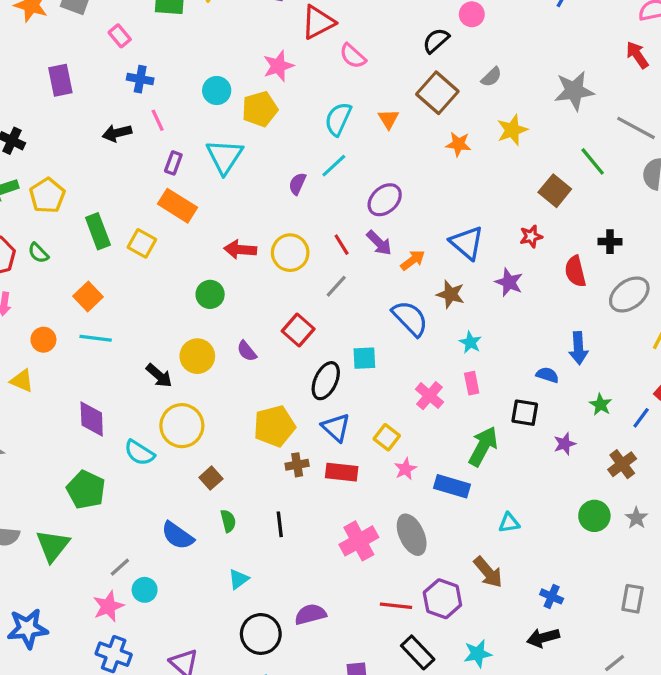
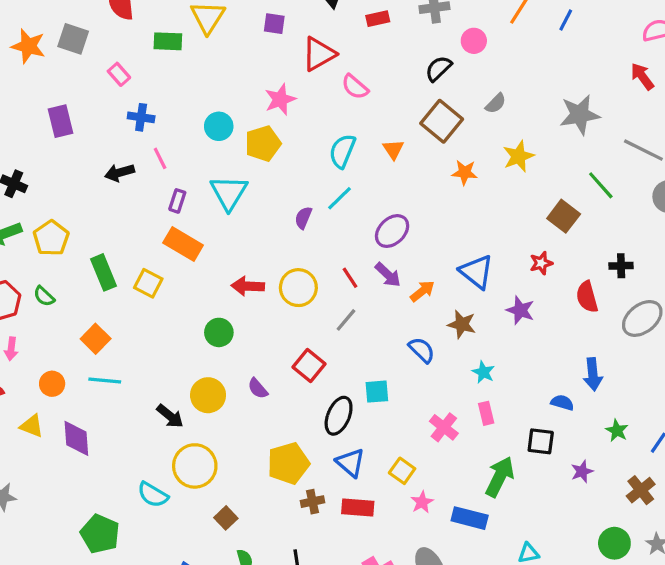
blue semicircle: (410, 318) -> (422, 350), size x0.7
purple diamond: (92, 419) -> (76, 438), moved

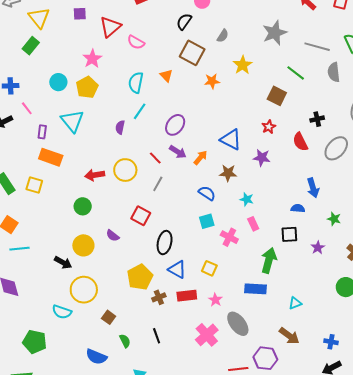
green rectangle: (168, 41) -> (31, 46), moved, turned -42
cyan square: (377, 392) -> (207, 221), moved
pink star: (422, 502) -> (215, 300), moved

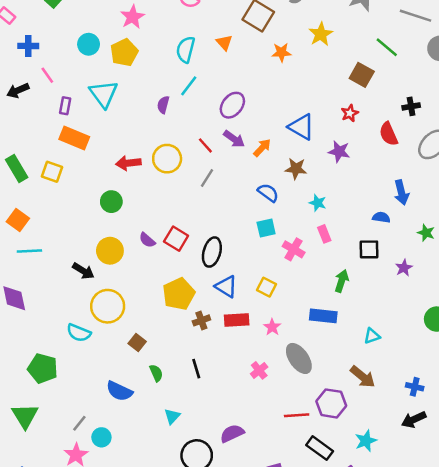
red square: (141, 216) -> (176, 239), moved
green arrow: (269, 260) -> (342, 281), size x0.7
pink cross: (207, 335) -> (259, 370), size x0.6

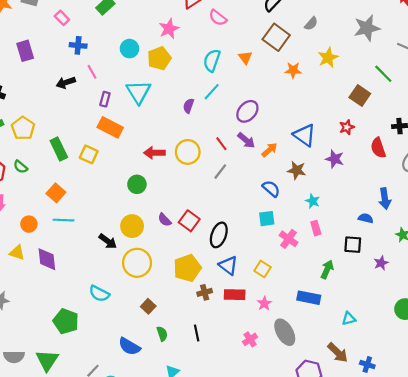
yellow circle: (108, 306) -> (137, 263), moved
blue cross: (415, 387) -> (367, 365), moved

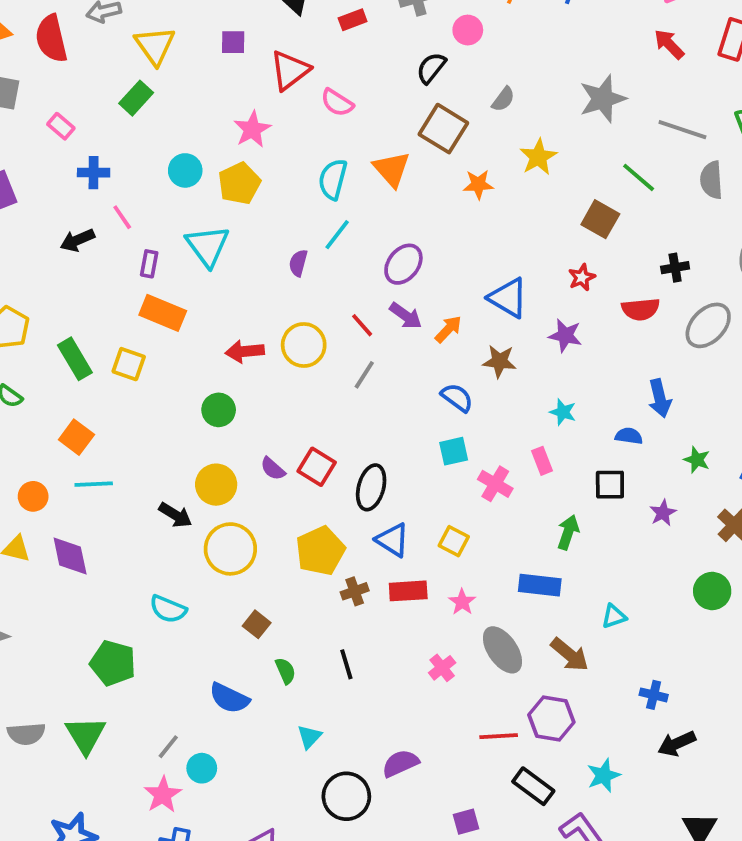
orange triangle: (245, 58) -> (392, 169), size x1.5
red semicircle: (378, 148) -> (641, 309), turned -72
cyan star: (313, 201) -> (563, 412), moved
brown arrow: (338, 353) -> (570, 655), moved

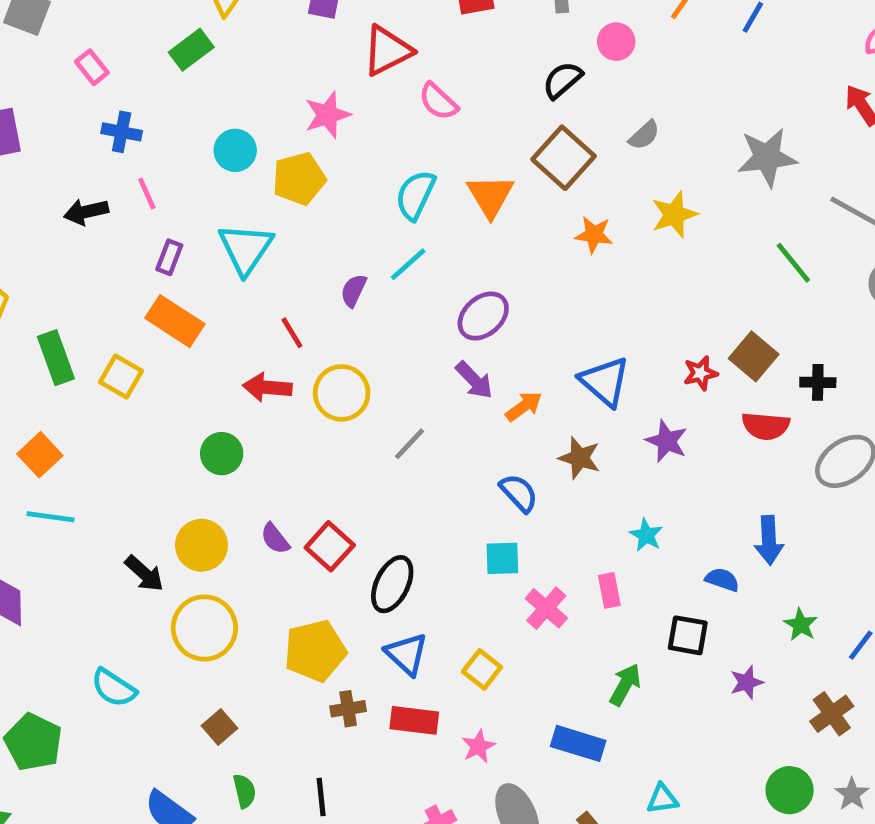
brown square: (600, 219) -> (754, 356), moved
red line: (362, 325) -> (292, 333), moved

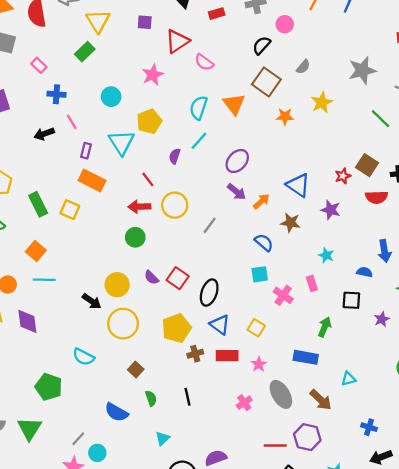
yellow pentagon: (299, 179) -> (149, 121), moved
green circle: (222, 454) -> (135, 237), moved

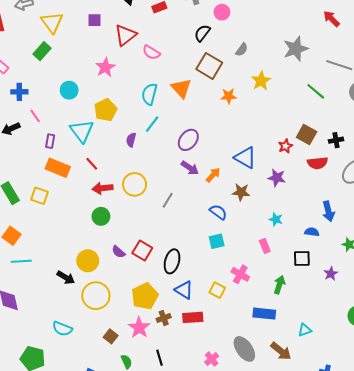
red line: (148, 179) -> (92, 164), moved
pink cross: (283, 295) -> (240, 274), moved
pink star: (259, 364) -> (139, 328), moved, size x1.5

